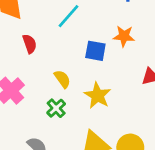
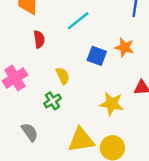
yellow star: (97, 95) -> (112, 104), moved, turned -30

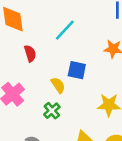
blue square: (97, 56) -> (77, 70), moved

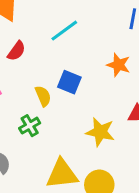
red semicircle: (30, 54) -> (16, 51), turned 42

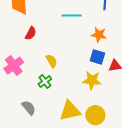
cyan line: (64, 31) -> (72, 16), moved, turned 42
blue square: (69, 82) -> (97, 57), moved

